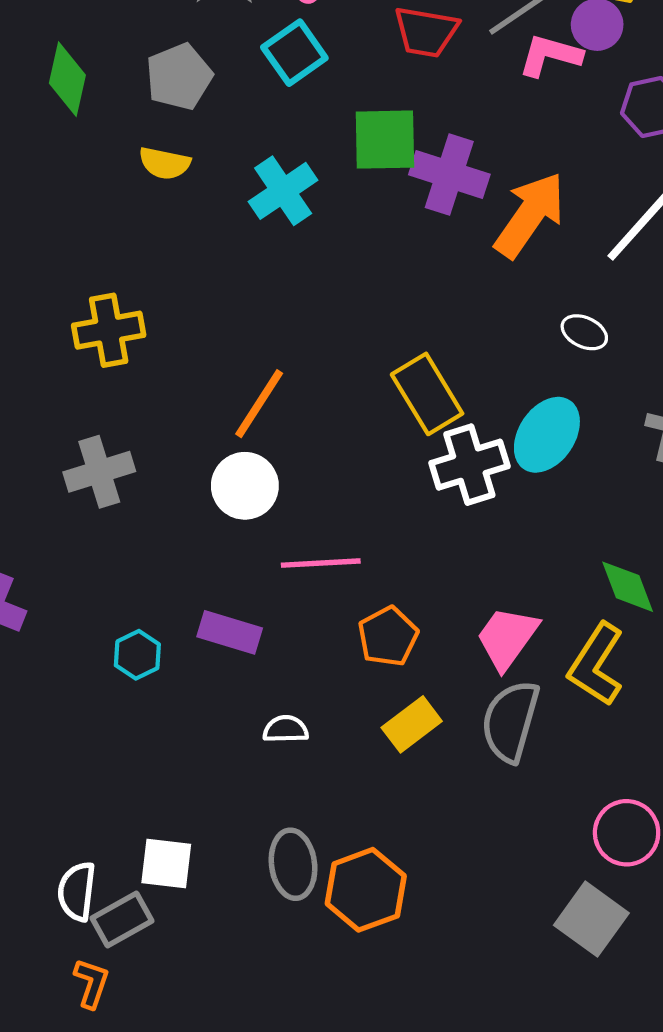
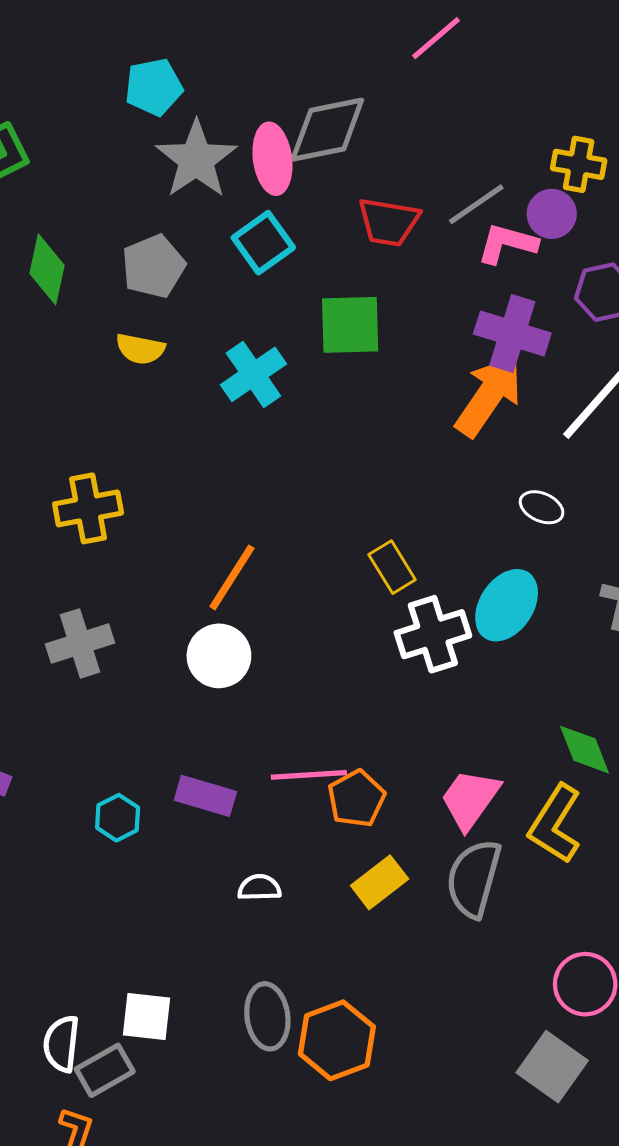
purple cross: (449, 174) -> (512, 333), moved
yellow rectangle: (427, 394) -> (392, 567), size x0.7
pink line: (321, 563) -> (309, 775), moved

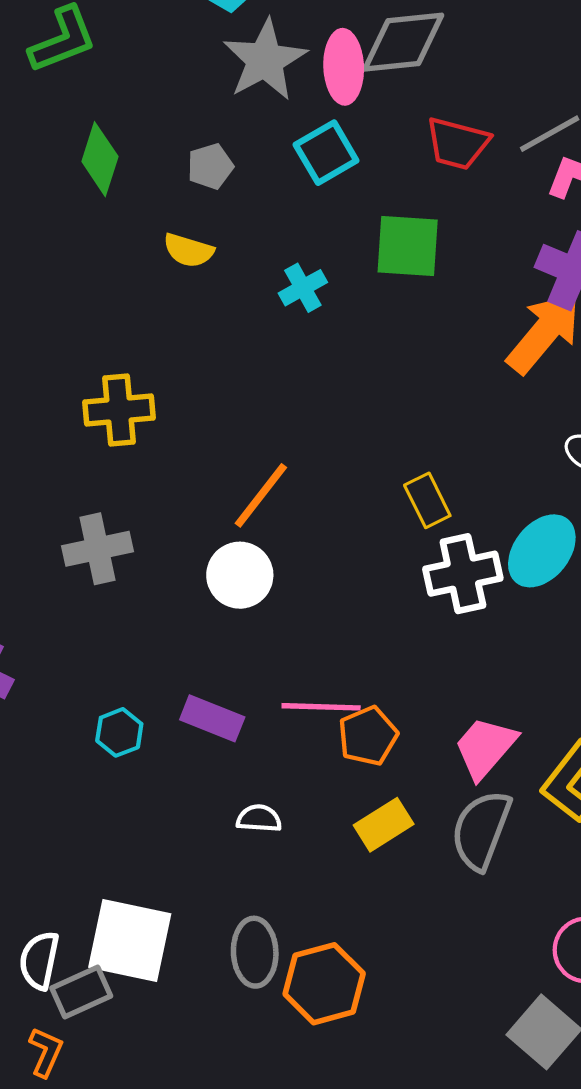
gray pentagon: (153, 266) -> (210, 166), size x0.7
cyan cross: (253, 374) -> (303, 288), size x0.7
white square: (146, 1016) -> (130, 940), size x1.6

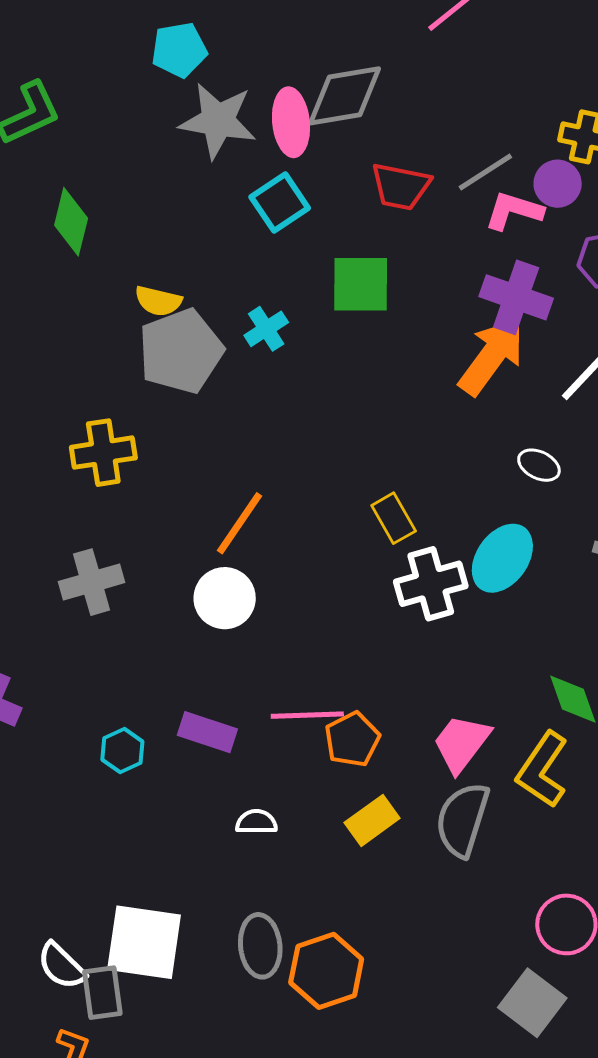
gray star: (265, 60) -> (218, 121), turned -30
gray pentagon: (210, 166) -> (181, 351), moved, size x2.0
white semicircle: (39, 960) -> (62, 966), turned -54
gray rectangle: (81, 992) -> (102, 993), turned -70

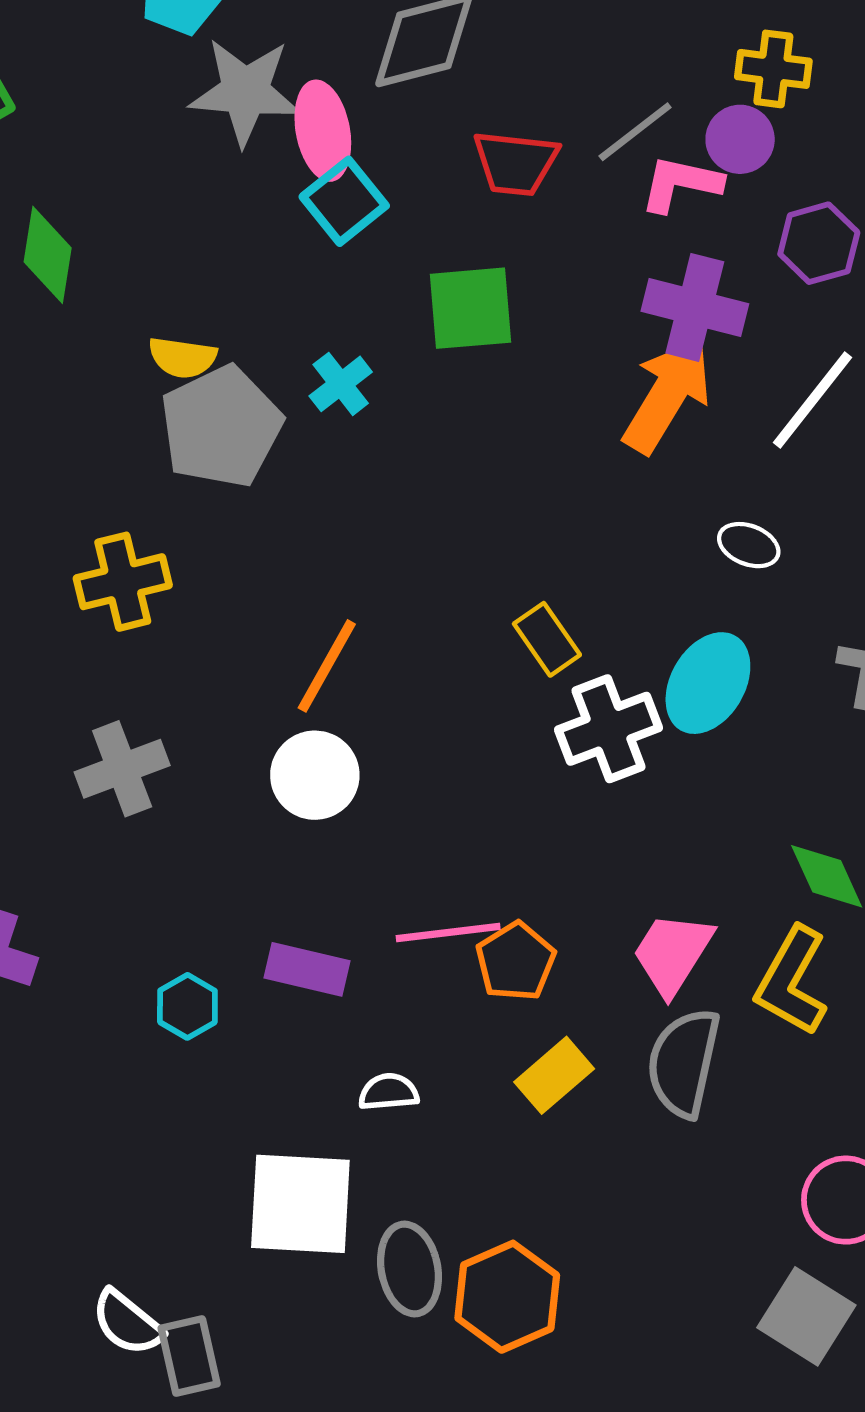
pink ellipse: (291, 122) -> (323, 131), moved
white square: (144, 942) -> (300, 1204), moved

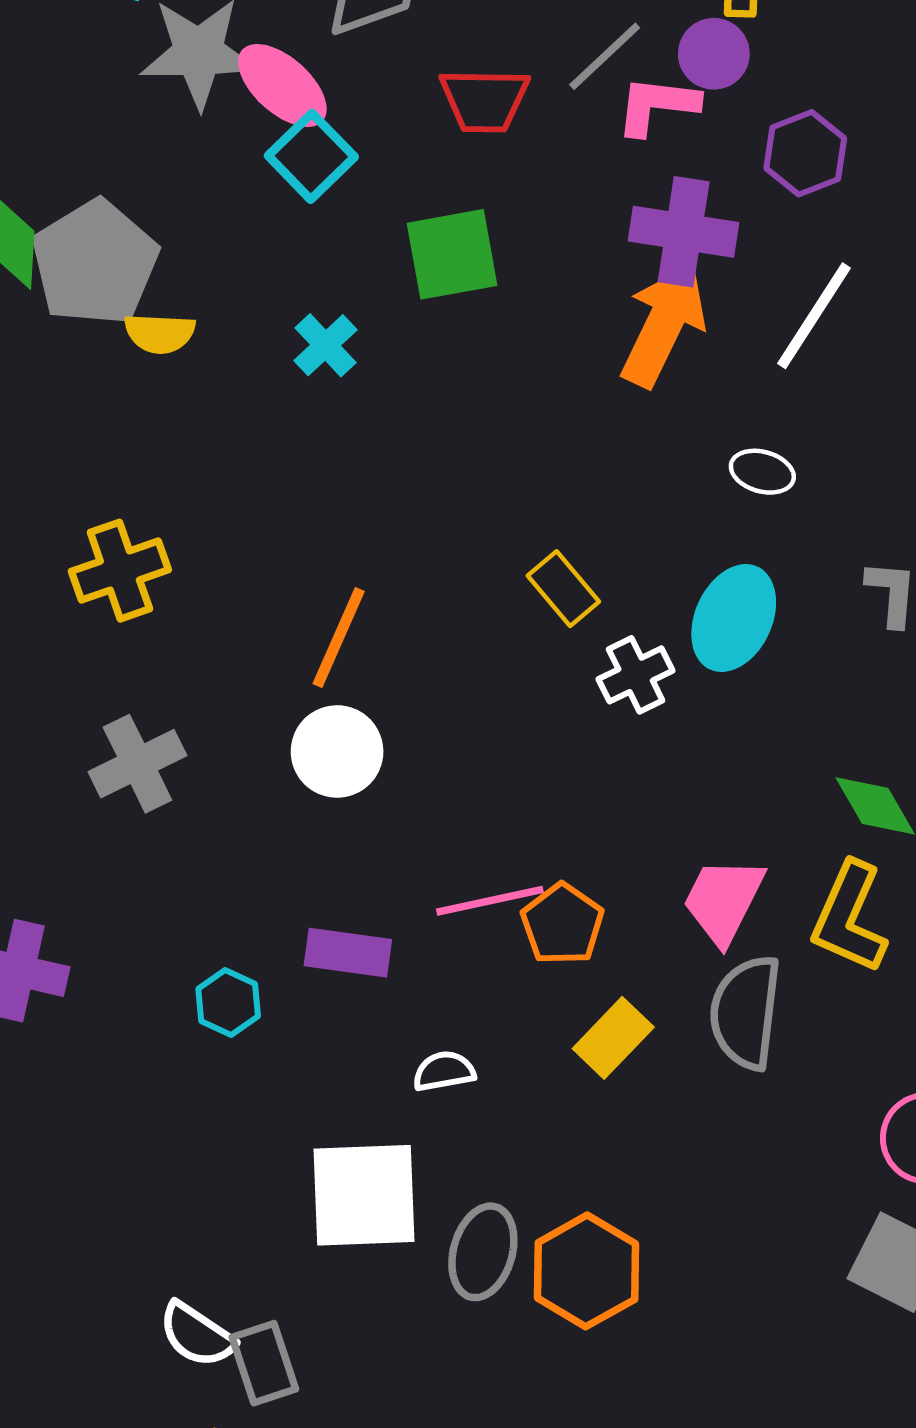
pink ellipse: (323, 131) -> (282, 86), turned -32
gray pentagon: (221, 427) -> (95, 263), moved
white cross: (609, 729) -> (636, 675), size x0.7
gray ellipse: (410, 1269) -> (483, 1252), turned 32

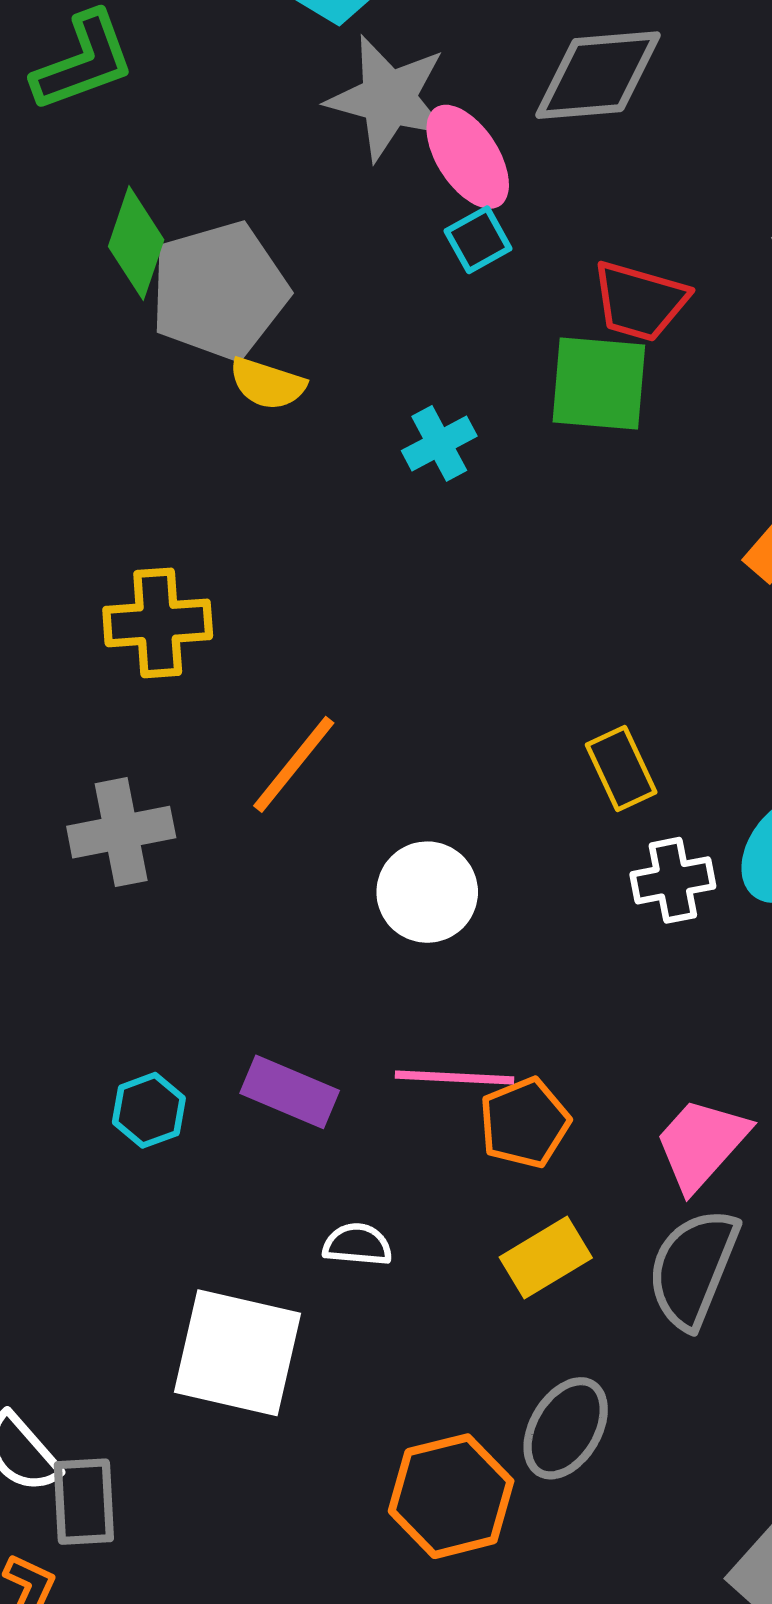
red trapezoid: (484, 100) -> (640, 301), moved
cyan square: (311, 156) -> (478, 240), size x0.7
orange line: (339, 638) -> (294, 764), moved
white circle: (337, 751) -> (427, 892), moved
gray ellipse: (483, 1252) -> (566, 1428), moved

